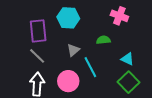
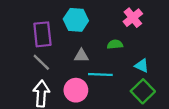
pink cross: (119, 16) -> (133, 18), turned 30
gray triangle: (73, 50) -> (81, 56), turned 40
cyan line: (90, 67) -> (100, 75), turned -60

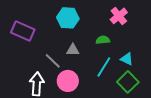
purple rectangle: (42, 34) -> (23, 31), moved, turned -60
gray line: (41, 62) -> (53, 61), moved
cyan line: (100, 75) -> (104, 67), moved, turned -60

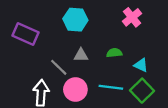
green semicircle: (103, 40) -> (114, 53), moved
cyan line: (104, 67) -> (111, 87), moved, turned 65

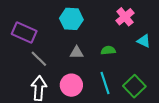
cyan triangle: (141, 65) -> (144, 41), moved
gray line: (59, 67) -> (39, 59), moved
cyan line: (111, 87) -> (105, 83), turned 65

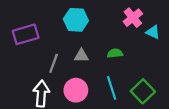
purple rectangle: (24, 33) -> (26, 34), turned -40
cyan triangle: (144, 41) -> (153, 32), moved
gray line: (39, 59) -> (54, 63), moved, turned 66

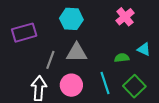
cyan triangle: (153, 32) -> (144, 49), moved
green semicircle: (115, 53) -> (122, 58), moved
gray triangle: (81, 56) -> (77, 53), size x1.5

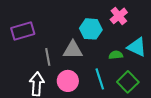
cyan hexagon: (71, 19) -> (91, 29), moved
cyan triangle: (144, 49) -> (137, 47), size x1.5
gray line: (50, 60) -> (48, 57), turned -30

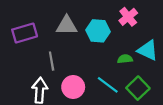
gray triangle: (73, 50) -> (67, 25), moved
cyan line: (100, 79) -> (108, 85), turned -35

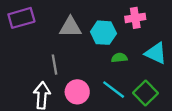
pink cross: (128, 17) -> (135, 18), turned 30
purple rectangle: (25, 33) -> (21, 18), moved
green semicircle: (125, 59) -> (119, 58), moved

